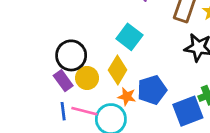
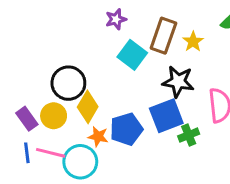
cyan square: (129, 37) -> (132, 55), moved
black circle: (71, 55) -> (68, 83), moved
blue square: (188, 111) -> (166, 116), moved

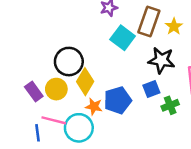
blue square: (166, 116) -> (151, 89), size x0.6
blue line: (27, 153) -> (38, 133), moved

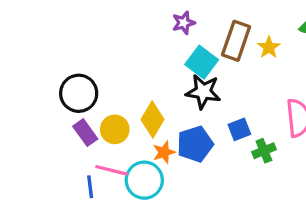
black star: (161, 60) -> (203, 92), moved
black circle: (69, 62) -> (79, 93), moved
orange star: (94, 107) -> (164, 152), turned -30

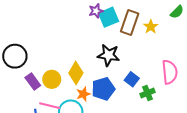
cyan square: (202, 62) -> (109, 17), moved, turned 30
black circle: (79, 93) -> (15, 56), moved
blue square: (239, 129) -> (132, 79), turned -32

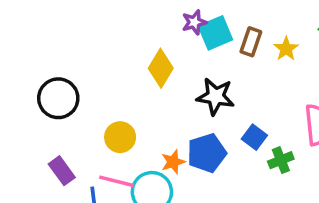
brown rectangle: (130, 22) -> (251, 42), size x0.7
yellow diamond: (76, 73) -> (161, 68), moved
purple rectangle: (33, 81) -> (62, 171), moved

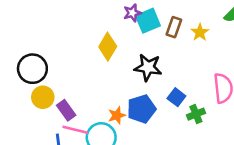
yellow circle: (120, 137) -> (43, 97), moved
purple rectangle: (62, 171) -> (66, 110), moved

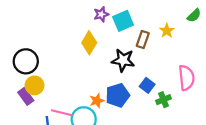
purple star: (132, 13) -> (101, 14), moved
brown rectangle: (174, 27) -> (143, 39), moved
purple rectangle: (66, 110) -> (26, 96), moved

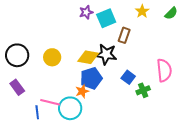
yellow star: (167, 31) -> (142, 11), moved
yellow diamond: (89, 43) -> (88, 57), moved, turned 70
yellow circle: (35, 85) -> (52, 57), moved
blue pentagon: (118, 95) -> (91, 78), moved

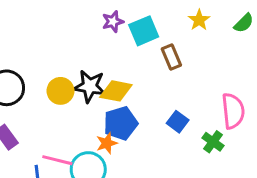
brown rectangle: (124, 35) -> (171, 57), turned -42
black star: (106, 54) -> (90, 86), moved
green cross: (143, 90) -> (213, 142), moved, turned -32

